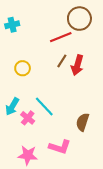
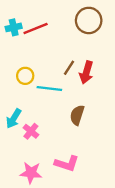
red line: (61, 37) -> (36, 29), moved
cyan line: (44, 107) -> (49, 89), moved, turned -40
brown semicircle: (83, 122) -> (77, 115), moved

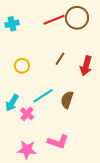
red line: (36, 29) -> (54, 20), moved
red arrow: (86, 72) -> (86, 66), moved
cyan line: (49, 89) -> (43, 96), moved, turned -40

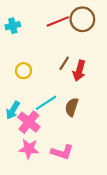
red arrow: (86, 66) -> (79, 71), moved
pink cross: (27, 114) -> (29, 122), size x1.5
pink star: (27, 150) -> (29, 149), moved

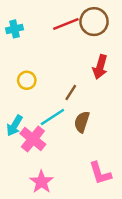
brown line: (64, 63) -> (71, 93), moved
red arrow: (79, 71) -> (100, 67), moved
pink star: (29, 149) -> (41, 182), moved, turned 30
pink L-shape: (62, 152) -> (100, 173), moved, turned 55

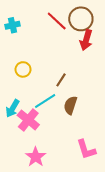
red line: (66, 24) -> (57, 21), turned 65
red arrow: (100, 67) -> (86, 40), moved

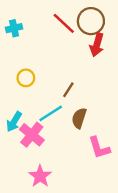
pink L-shape: (86, 149) -> (99, 148), moved

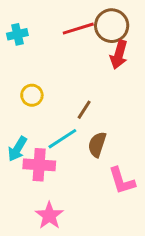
red line: (64, 23) -> (78, 29), turned -60
pink cross: (32, 135) -> (39, 165), turned -35

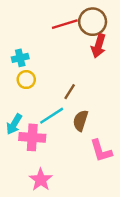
cyan cross: (17, 34) -> (20, 58), moved

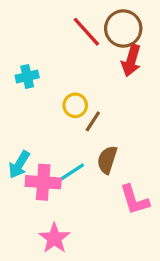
red line: (65, 24) -> (86, 32), turned 65
yellow circle: (26, 80) -> (75, 105), moved
cyan line: (52, 116) -> (69, 174), moved

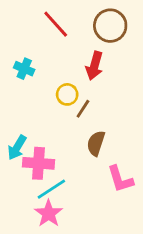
red line: (86, 32) -> (56, 24), moved
red arrow: (131, 61) -> (94, 66), moved
cyan cross: (27, 77) -> (24, 69), turned 36
cyan line: (69, 174) -> (51, 189), moved

